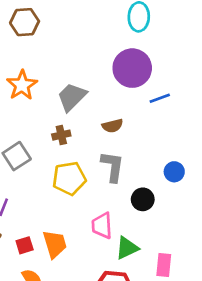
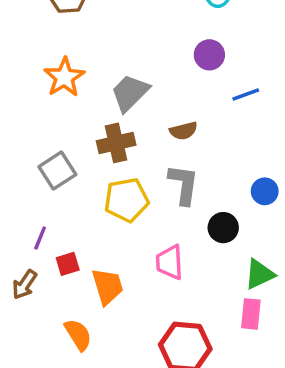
purple circle: (132, 68) -> (209, 55), size x0.6
brown cross: (61, 135) -> (116, 143), size x1.5
red square: (25, 245) -> (68, 264), moved
green triangle: (127, 248) -> (259, 274), moved

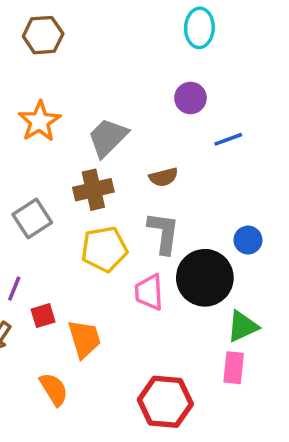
black circle: (223, 228) -> (205, 278), size x1.8
pink trapezoid: (170, 262) -> (149, 292), moved

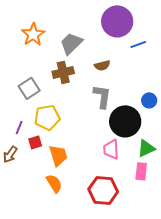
purple circle: (190, 98) -> (117, 21), size x1.8
yellow pentagon: (104, 249) -> (47, 117), moved
pink trapezoid: (149, 292) -> (111, 149), moved
orange semicircle: (54, 389) -> (54, 183), moved

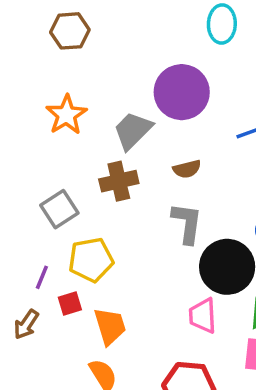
purple circle: (117, 21) -> (182, 92), moved

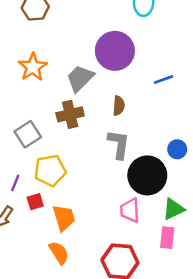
brown semicircle: (187, 169) -> (119, 106), turned -72

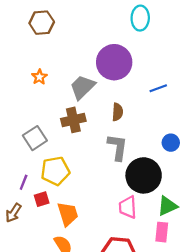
orange star: (33, 67) -> (39, 77), size x0.6
blue circle: (177, 149) -> (171, 143), moved

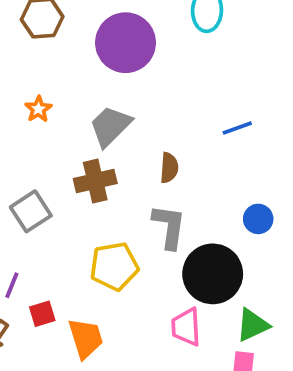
purple circle: (114, 62) -> (126, 43), moved
yellow pentagon: (55, 171) -> (114, 266), moved

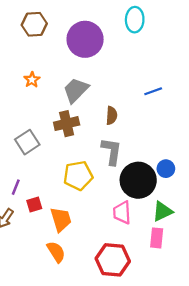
blue circle: (258, 219) -> (166, 169), moved

